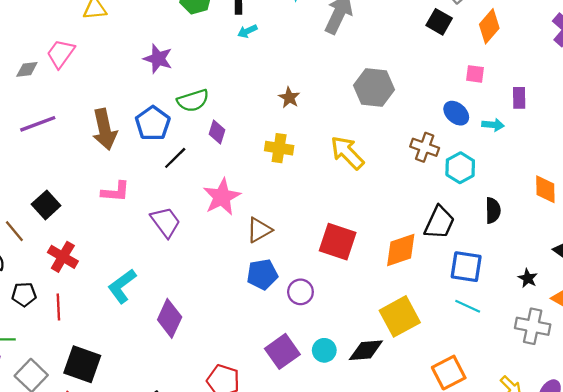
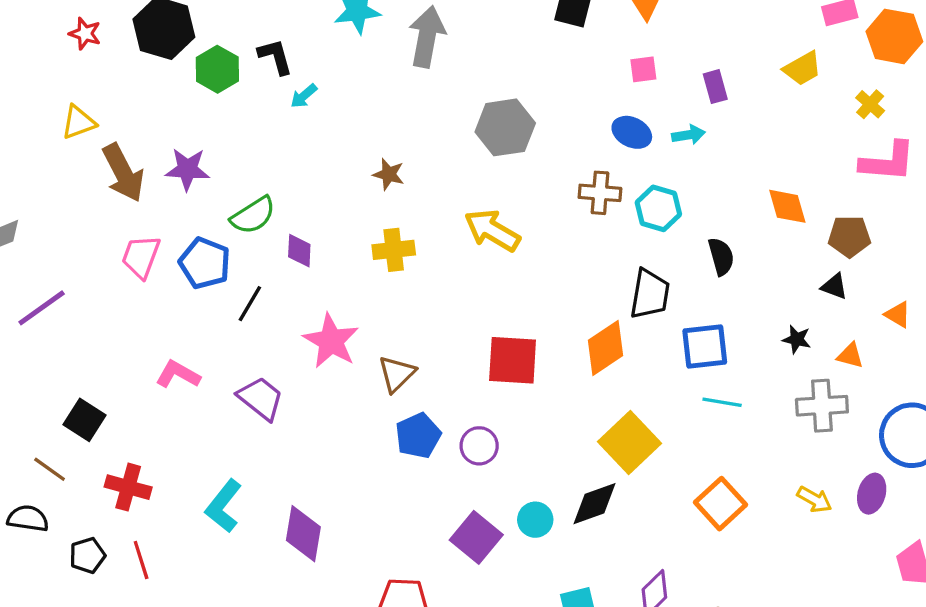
pink trapezoid: (61, 54) -> (141, 257), moved
brown arrow: (105, 129) -> (123, 173), moved
pink L-shape: (115, 192) -> (178, 374), turned -140

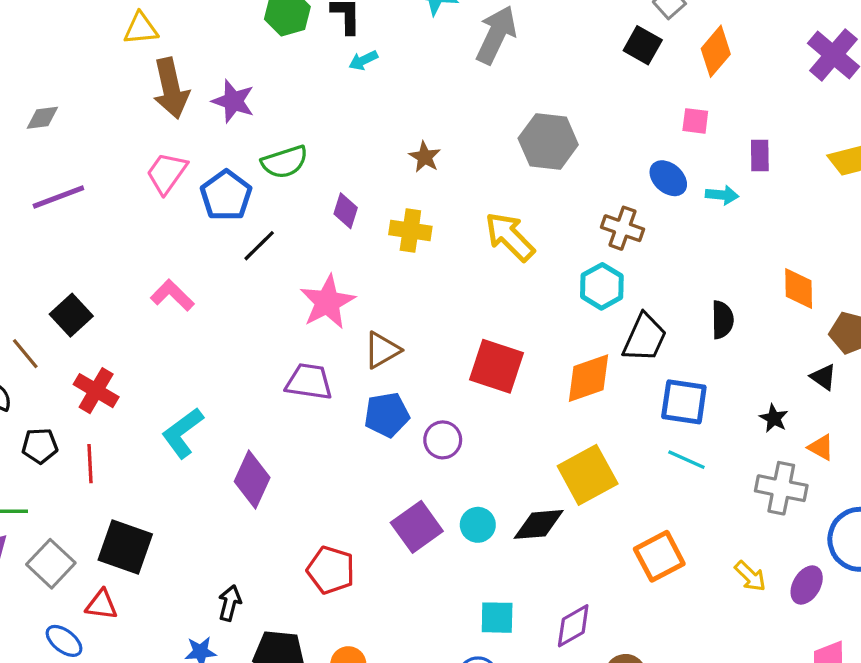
cyan hexagon: (658, 208) -> (602, 286), moved
purple diamond: (299, 251) -> (346, 211), moved
purple trapezoid: (261, 398) -> (309, 382), moved, turned -45

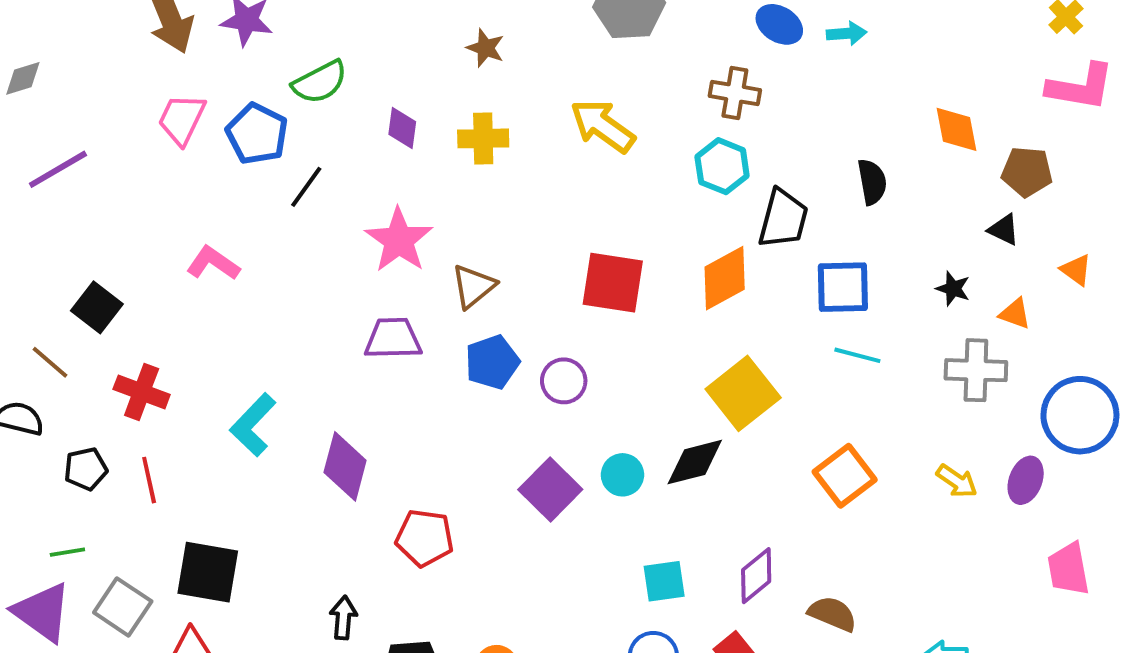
red pentagon: (331, 570) -> (425, 538), moved

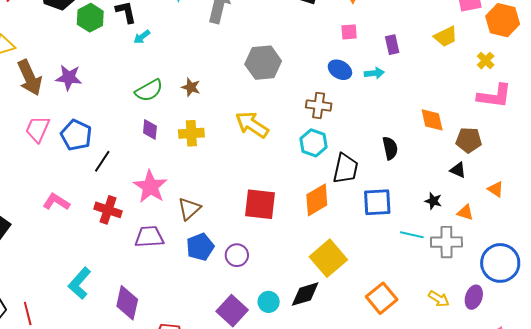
green semicircle: (320, 82) -> (149, 90), moved
cyan line: (857, 355) -> (412, 235), moved
red cross: (142, 392) -> (108, 210), moved

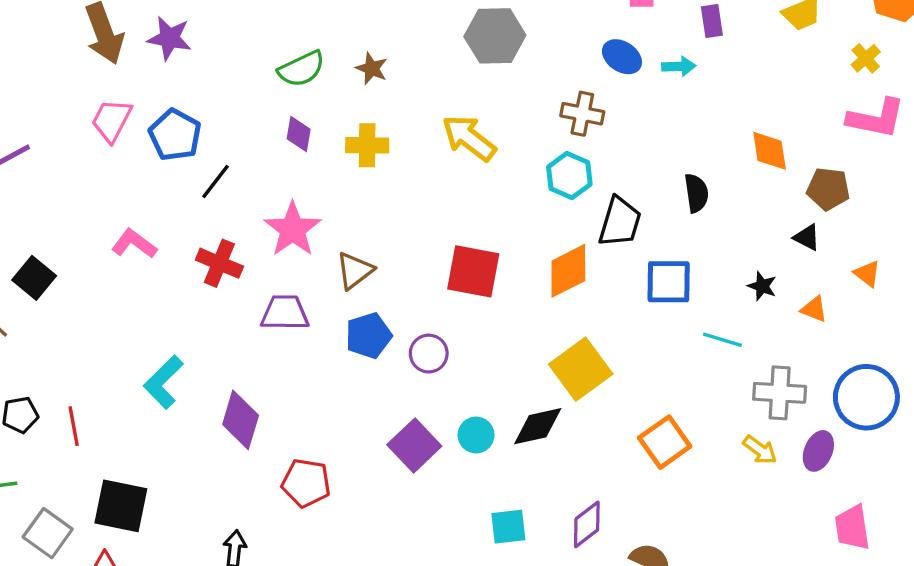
gray cross: (446, 242) -> (780, 393), moved

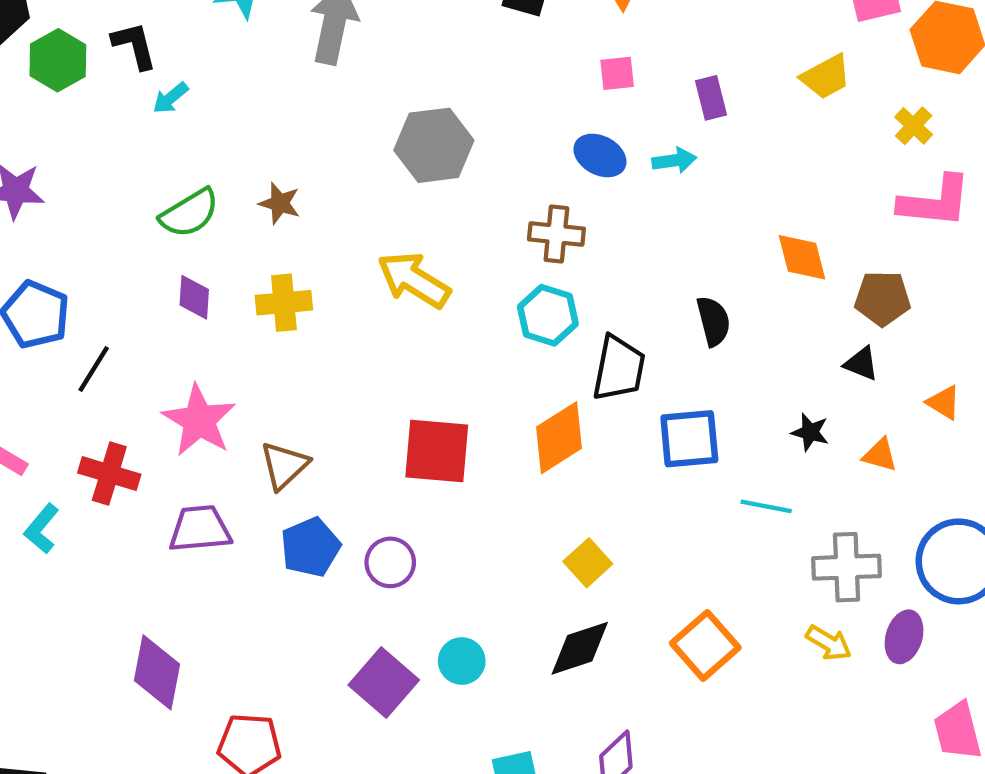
yellow square: (581, 369) -> (588, 563), size x0.6
cyan L-shape: (163, 382) -> (41, 529), moved, size x0.7
black diamond: (538, 426) -> (580, 648), moved

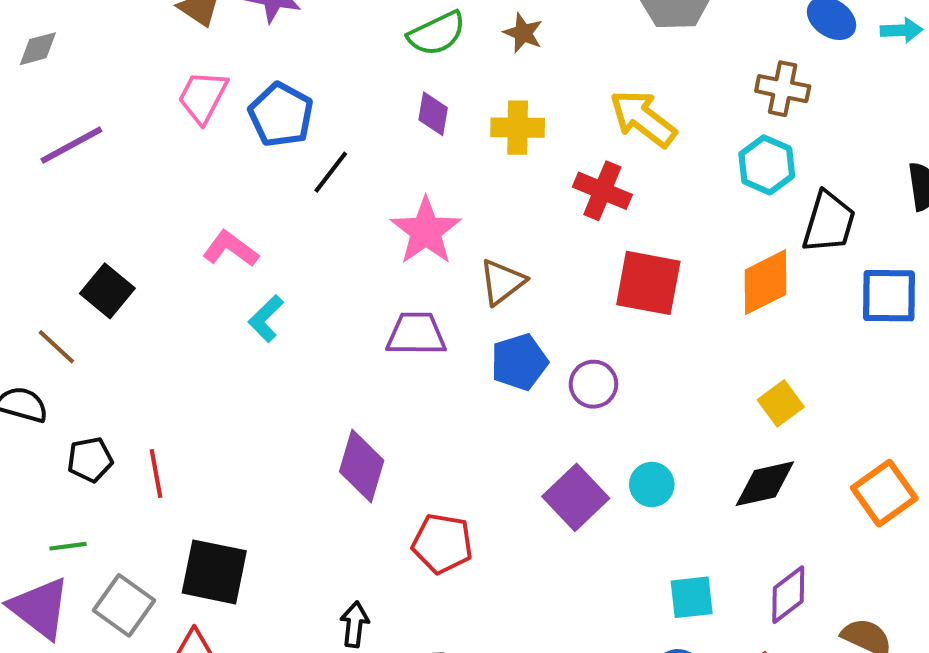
red cross: (109, 474) -> (602, 191), moved

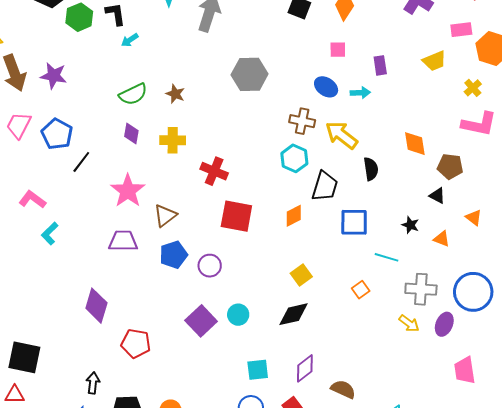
yellow arrow: (643, 118) -> (341, 135), moved
orange diamond: (766, 282) -> (294, 216), size x0.7
orange square: (884, 493) -> (361, 290), moved, size x0.6

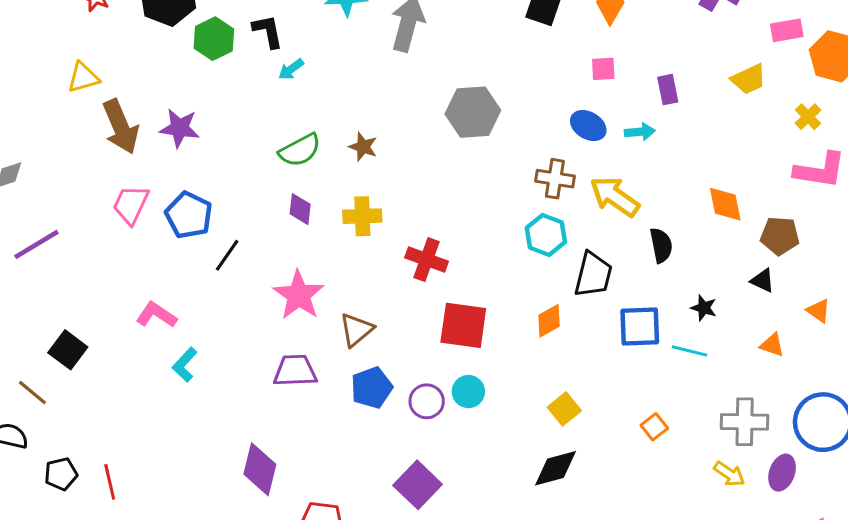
black star: (410, 225) -> (704, 308), moved
cyan line: (387, 257) -> (689, 351), moved
cyan circle: (238, 315) -> (468, 392), moved

